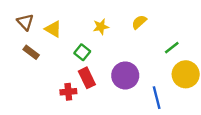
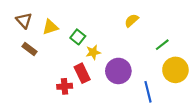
yellow star: (101, 27) -> (93, 52), moved
yellow triangle: (53, 29) -> (50, 27), turned -49
green square: (82, 52) -> (78, 37), moved

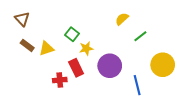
yellow triangle: (50, 27) -> (47, 48), moved
green line: (162, 45) -> (140, 36), moved

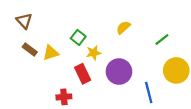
yellow semicircle: (122, 19) -> (123, 27), moved
green line: (140, 36) -> (162, 40), moved
red cross: (60, 80) -> (64, 97), moved

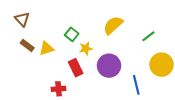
yellow semicircle: (123, 27) -> (113, 25), size x1.5

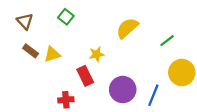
green square: (72, 34) -> (66, 17), moved
purple circle: (109, 66) -> (123, 90), moved
blue line: (136, 85) -> (153, 95), turned 36

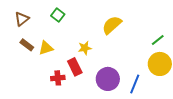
brown triangle: (25, 21) -> (22, 19), turned 35
green line: (167, 41) -> (158, 40), moved
red cross: (66, 100) -> (58, 78), moved

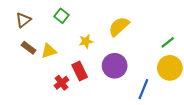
yellow star: (85, 48) -> (86, 41), moved
red cross: (58, 78) -> (62, 83), turned -32
purple circle: (108, 79) -> (115, 66), moved

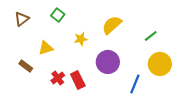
green line: (168, 42) -> (151, 36), moved
brown rectangle: (29, 48) -> (26, 66), moved
red rectangle: (80, 71) -> (78, 80), moved

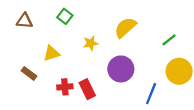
brown triangle: (22, 19) -> (25, 21), turned 42
red cross: (58, 78) -> (65, 87), turned 32

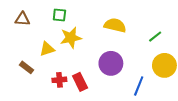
green square: (65, 16) -> (59, 15), turned -32
yellow semicircle: (125, 28) -> (115, 25), turned 55
yellow star: (91, 43) -> (71, 38), moved, size x1.5

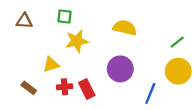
green line: (155, 37) -> (177, 42), moved
yellow triangle: (47, 49) -> (51, 64), moved
brown rectangle: (27, 67) -> (29, 88), moved

